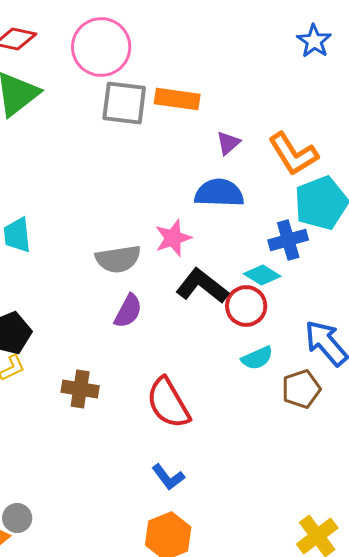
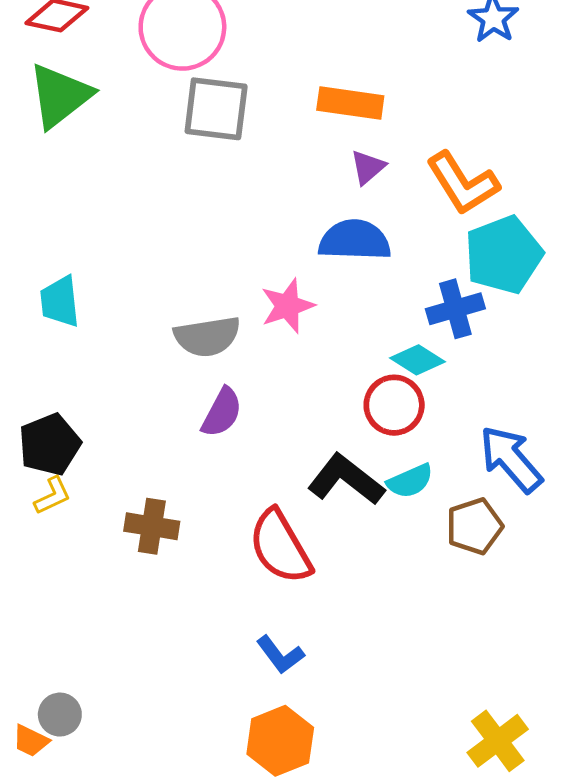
orange rectangle: (177, 99) -> (350, 103), moved
black L-shape: (202, 286) -> (346, 480), moved

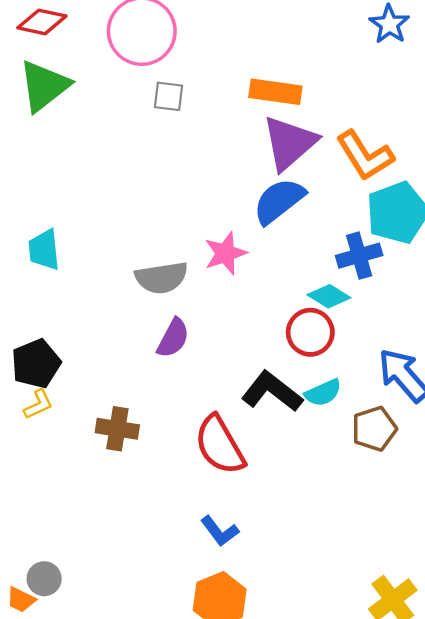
gray square: (216, 109) -> (168, 96), size x0.6
purple triangle: (368, 167) -> (289, 143), size x2.0
blue semicircle: (355, 240) -> (279, 201), turned -40

